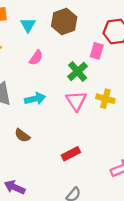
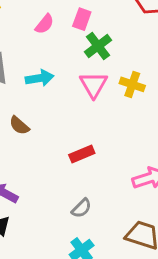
pink rectangle: (97, 51) -> (82, 19), moved

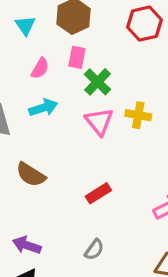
cyan arrow: (39, 78) -> (43, 108), moved
brown semicircle: (19, 125) -> (31, 175), size x1.4
gray semicircle: (81, 208) -> (94, 250), moved

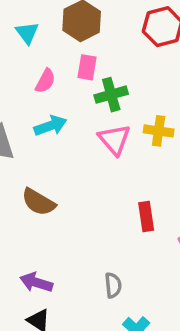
green cross: (98, 82) -> (111, 95), turned 32
red rectangle: (98, 193) -> (146, 217), moved, turned -65
gray semicircle: (94, 250) -> (113, 285), turned -40

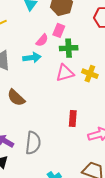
pink semicircle: (45, 81) -> (42, 40), moved
pink triangle: (114, 140) -> (65, 73), turned 42
gray semicircle: (113, 285) -> (33, 143), moved, size x1.6

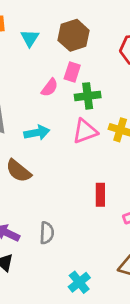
cyan arrow: (32, 58) -> (37, 133), moved
gray semicircle: (33, 143) -> (47, 233), size x0.7

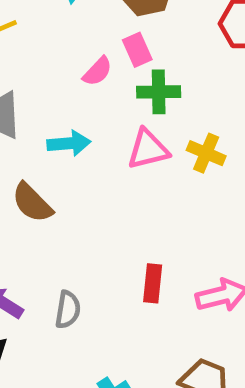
pink rectangle: (72, 72) -> (137, 50), turned -48
red rectangle: (100, 195) -> (153, 283), moved

